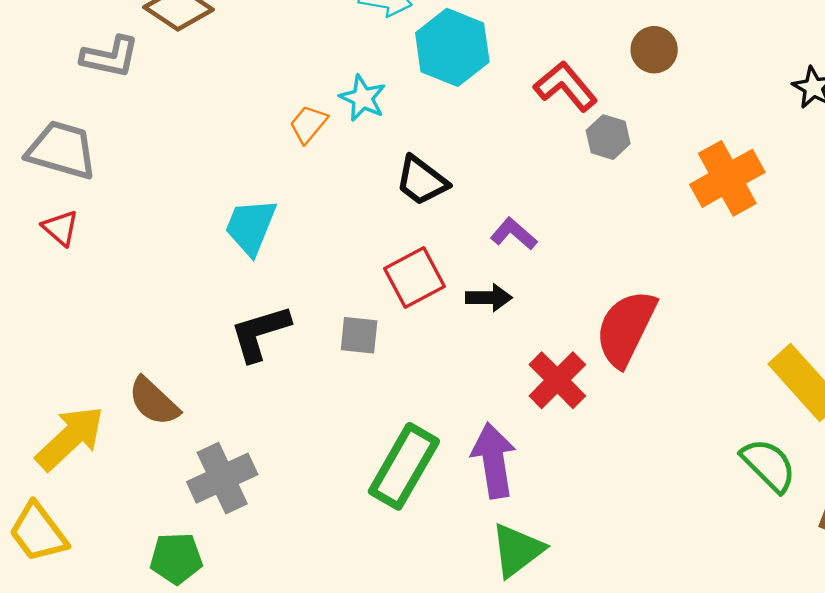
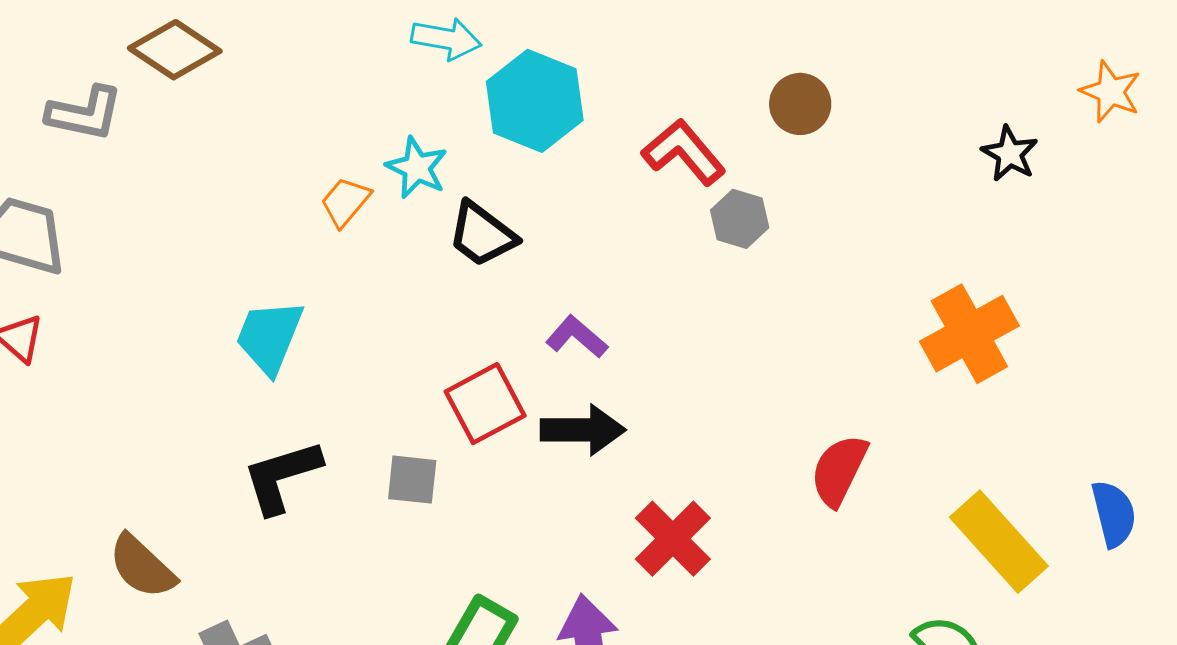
orange cross: (727, 178) -> (969, 334), moved
black trapezoid: (422, 181) -> (482, 234), moved
purple L-shape: (514, 234) -> (577, 337), moved
black arrow: (489, 298) -> (583, 430), size x1.4
red semicircle: (626, 328) -> (839, 470), moved, size x0.7

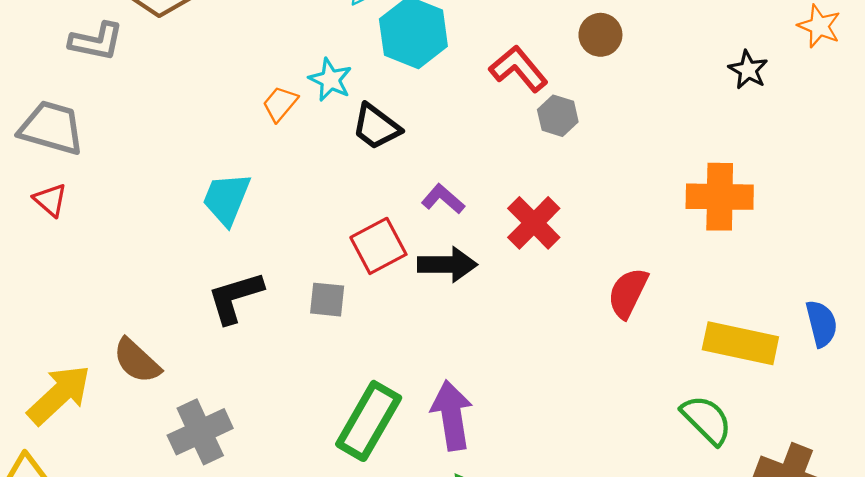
orange cross: (969, 334) -> (720, 197), turned 30
red cross: (673, 539) -> (534, 223), moved
yellow rectangle: (999, 542) -> (740, 343), turned -36

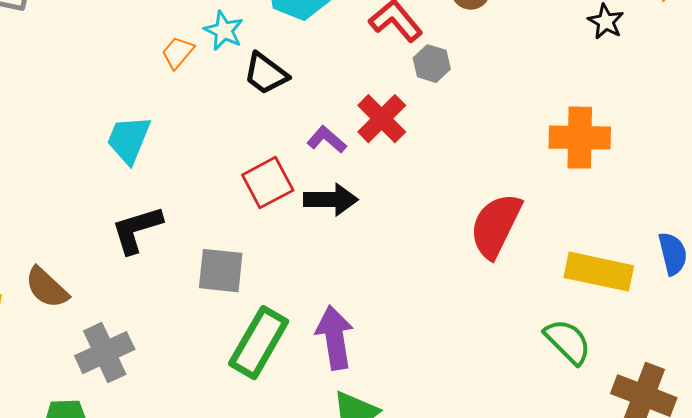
red cross: (534, 223) -> (382, 119), moved
red semicircle: (628, 293) -> (496, 226), size x1.4
gray square: (327, 300) -> (221, 271), moved, size x1.4

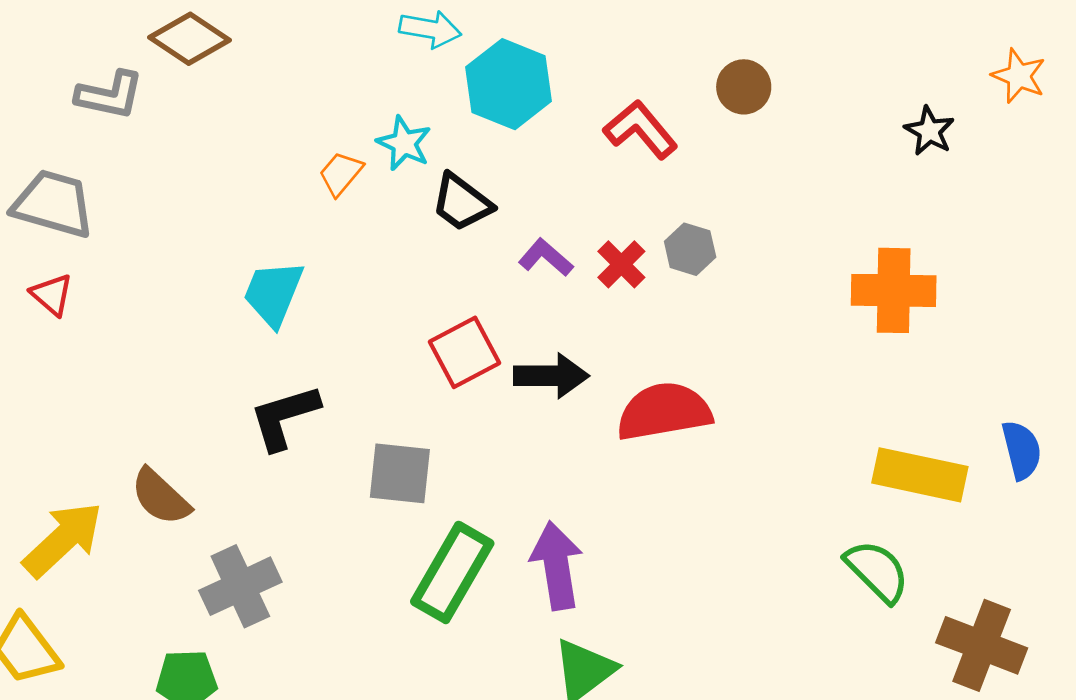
gray hexagon: (432, 64) -> (690, 249), moved
red cross: (382, 119) -> (621, 264), size x0.7
purple L-shape: (327, 140) -> (546, 257), moved
red semicircle: (496, 226) -> (664, 412), moved, turned 54

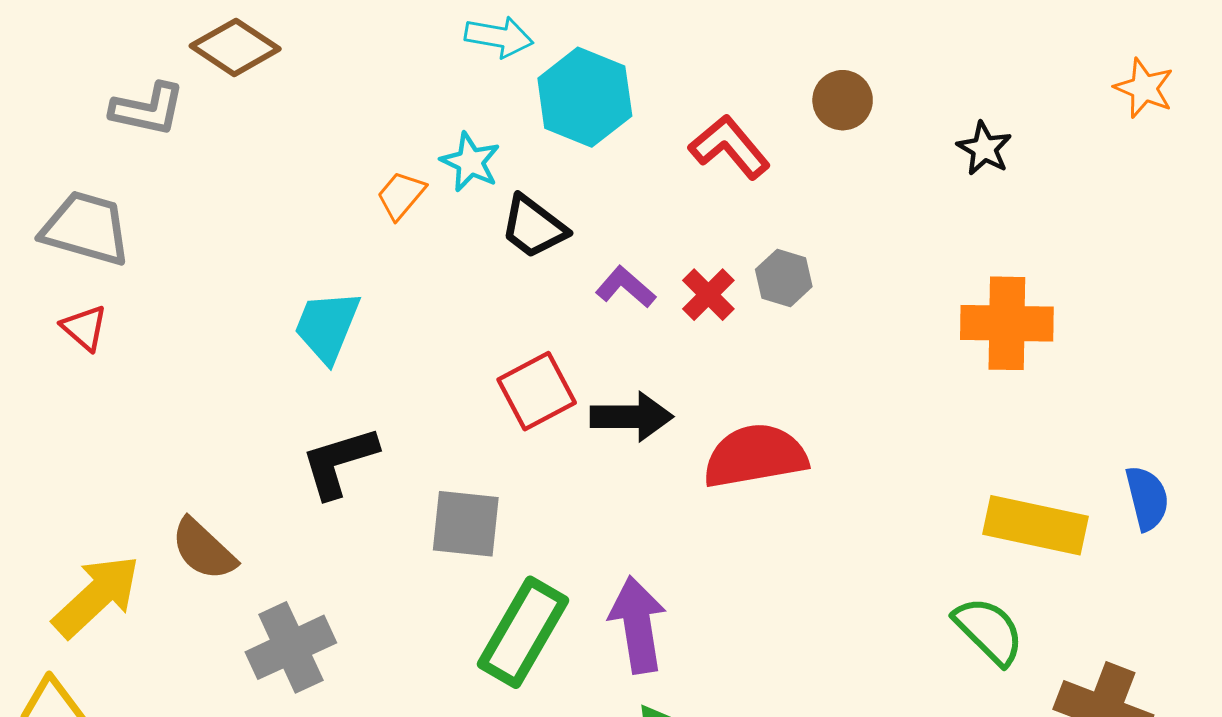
black star: (929, 131) -> (984, 148), moved

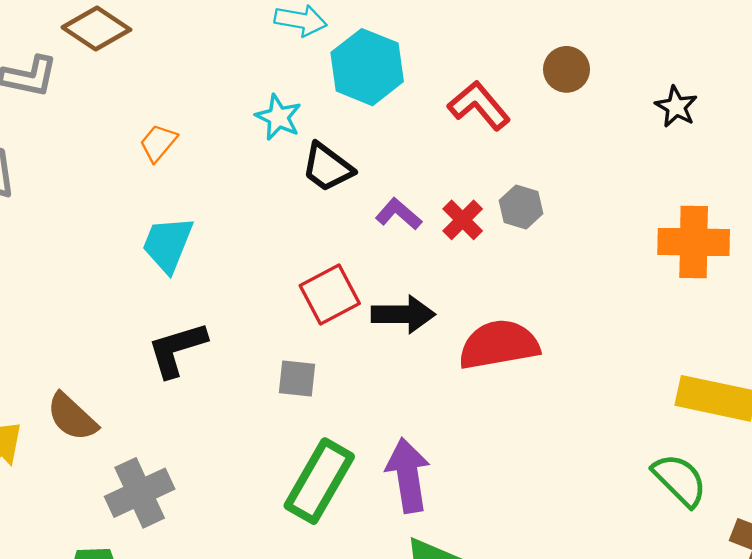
orange trapezoid: (401, 195) -> (158, 143), moved
gray square: (466, 524) -> (297, 378), moved, size x0.7

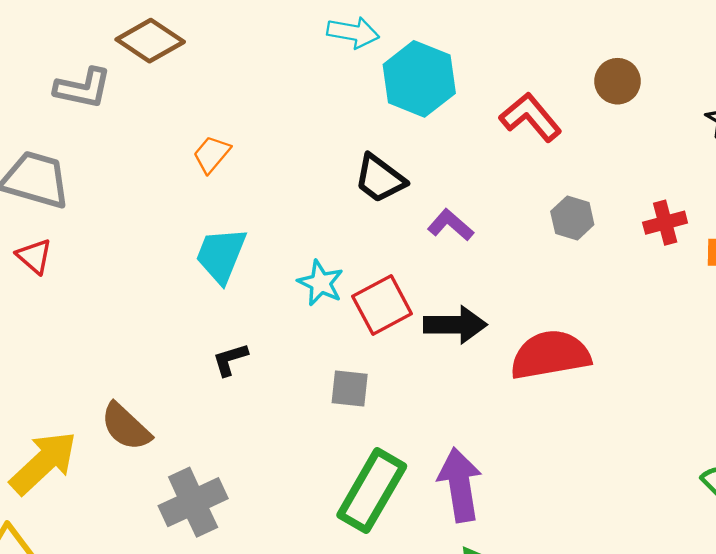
cyan star: (278, 117) -> (321, 283), moved
red cross: (463, 220) -> (665, 223), moved, turned 30
black L-shape: (177, 349) -> (230, 360), size x0.6

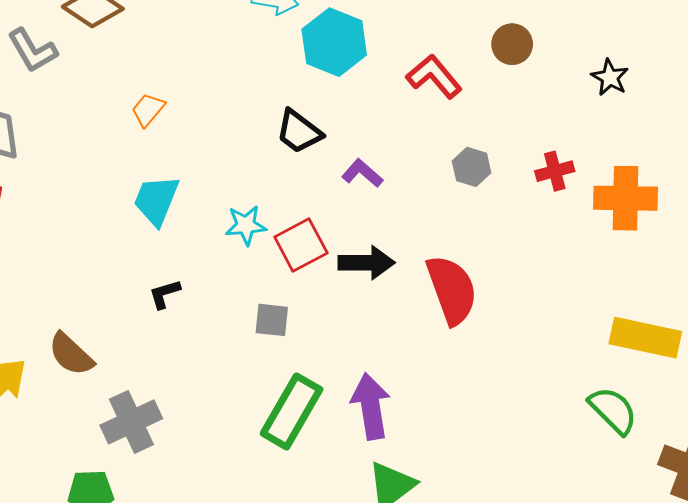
gray L-shape: (83, 88) -> (32, 50), turned 48
cyan star: (321, 283) -> (246, 225), turned -30
red semicircle: (550, 355) -> (452, 290), turned 80

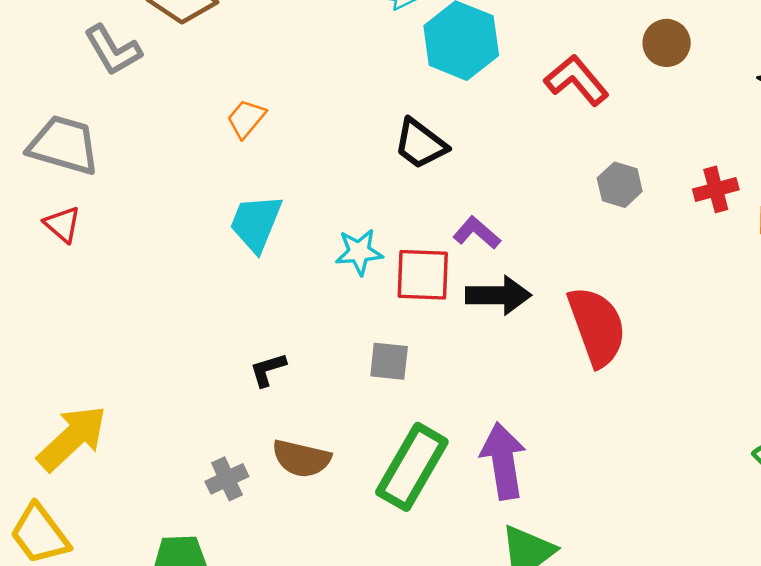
purple L-shape: (362, 173) -> (477, 233), moved
red square: (301, 245) -> (423, 275), turned 30
black L-shape: (165, 294) -> (268, 370), moved
brown semicircle: (71, 354) -> (301, 459), moved, turned -30
gray cross: (131, 422) -> (227, 479), size x0.6

